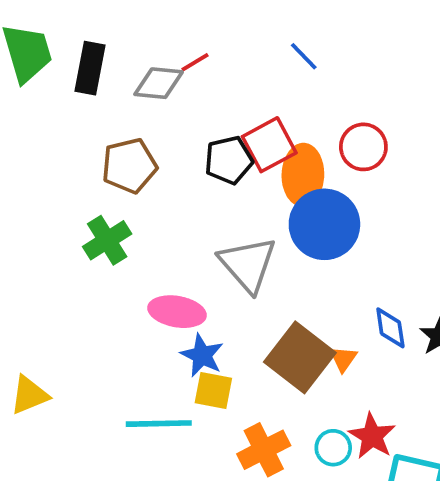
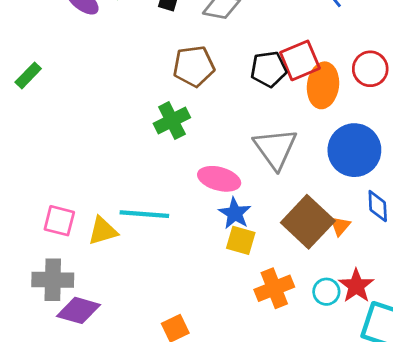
blue circle: (324, 224) -> (354, 150), moved
cyan line: (159, 424) -> (144, 214), moved

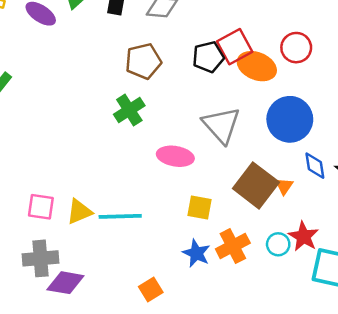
orange ellipse: (323, 85) -> (257, 66), turned -69
blue star: (235, 213) -> (196, 253), moved
cyan line: (144, 214) -> (120, 216), moved

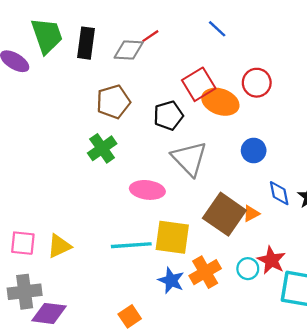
black pentagon: (208, 57) -> (168, 116), moved
blue circle: (290, 119) -> (254, 150), size x0.6
orange triangle: (284, 186) -> (251, 214), turned 30
yellow square: (200, 208) -> (172, 237), size x1.5
cyan line: (120, 216) -> (131, 245), moved

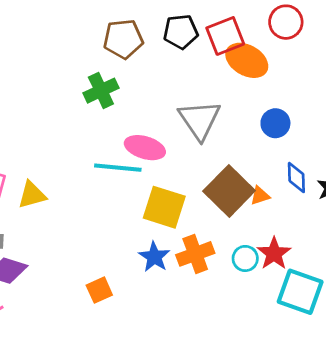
red circle: (257, 83) -> (286, 22), moved
black pentagon: (168, 116) -> (181, 32), moved
cyan line: (131, 245) -> (118, 168), moved

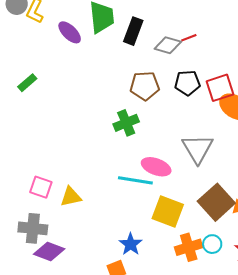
blue star: (154, 257) -> (131, 244), moved
cyan circle: (245, 258) -> (212, 244), moved

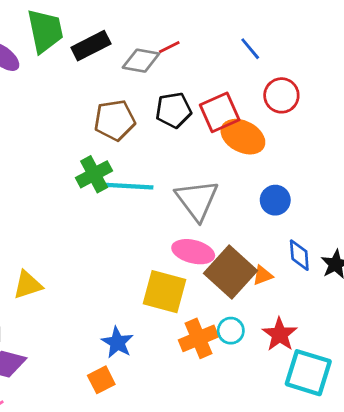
black rectangle: (133, 31) -> (91, 46), turned 48
pink ellipse: (156, 167) -> (193, 252), moved
cyan line: (135, 180) -> (129, 186), moved

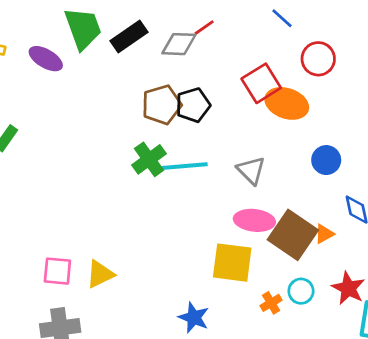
black pentagon: (174, 110) -> (193, 105), moved
gray triangle: (197, 200) -> (251, 170), size x0.7
orange cross: (199, 338) -> (271, 303), size x0.6

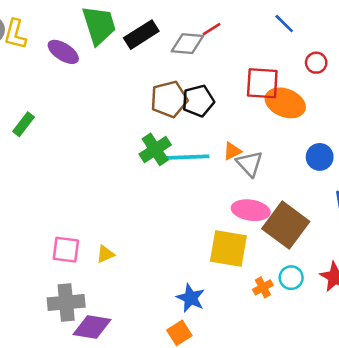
red circle: (318, 59) -> (316, 63), size x0.7
red square: (261, 83) -> (262, 83), turned 33
orange triangle: (324, 234) -> (232, 151), moved
yellow triangle: (100, 274) -> (105, 254), size x0.7

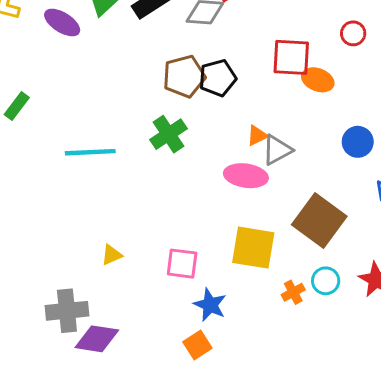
orange ellipse: (285, 103) -> (318, 80), size x0.7
cyan line: (187, 157) -> (90, 152), moved
gray triangle: (250, 164) -> (277, 150), turned 44
pink ellipse: (251, 210) -> (246, 176), moved
pink square: (66, 250) -> (182, 264), moved

